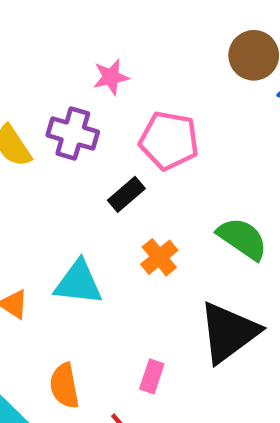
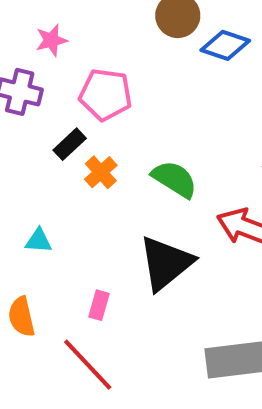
orange cross: (159, 257) -> (101, 172), moved
cyan triangle: (78, 283) -> (39, 241), moved, size x0.6

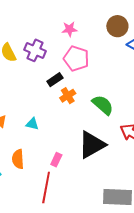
pink star: (51, 40) -> (69, 29), moved
red line: (88, 365) -> (46, 187), turned 44

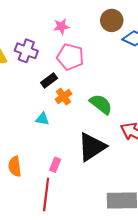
cyan triangle: (32, 124) -> (42, 119), moved

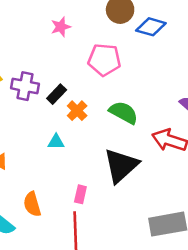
purple cross: (26, 51) -> (25, 86), moved
pink pentagon: (70, 57) -> (104, 60), moved

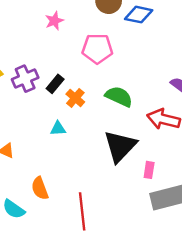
purple cross: (25, 86) -> (25, 79), turned -30
pink rectangle: (80, 194) -> (149, 170), moved

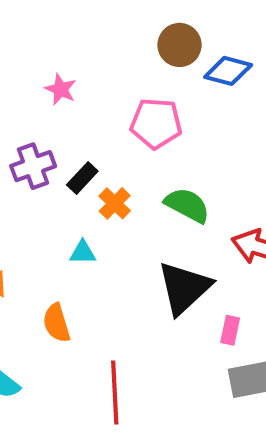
pink star: (54, 21) -> (61, 89), moved, turned -30
orange semicircle: (40, 188) -> (57, 323), moved

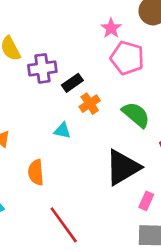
pink star: (61, 89) -> (111, 28), moved
red line: (115, 392) -> (64, 225), turned -45

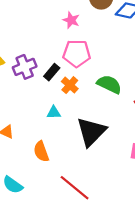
pink pentagon: (127, 58) -> (77, 53), moved
black triangle: (123, 167) -> (91, 132), moved

